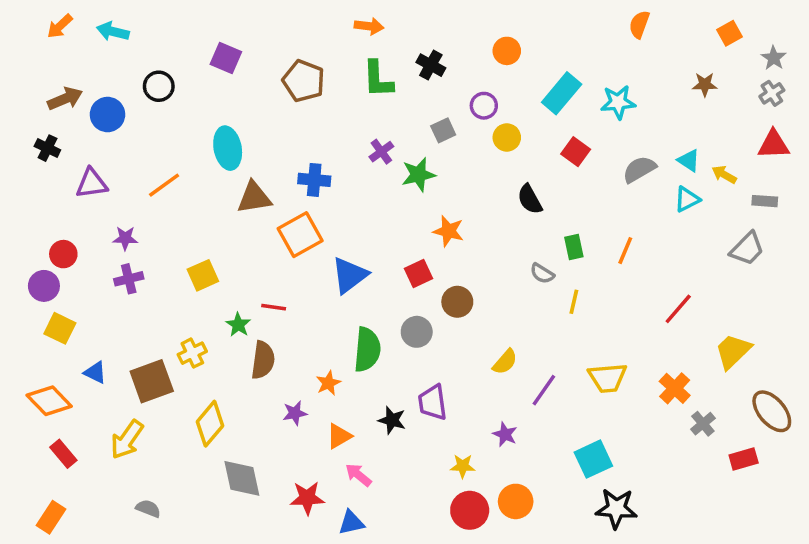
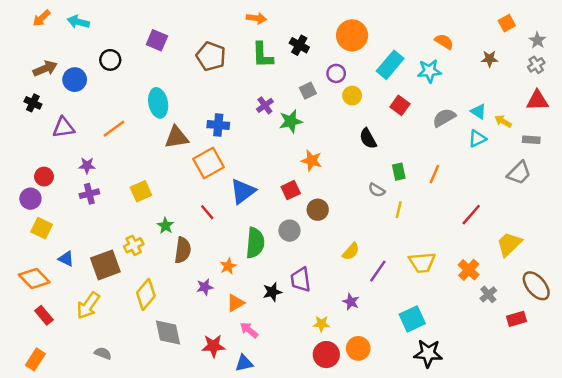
orange semicircle: (639, 24) -> (444, 42), moved, turned 102
orange circle: (507, 51) -> (352, 35), size x1.6
red line: (274, 307) -> (207, 212), moved, turned 42
black star: (392, 420) -> (272, 292), turned -30

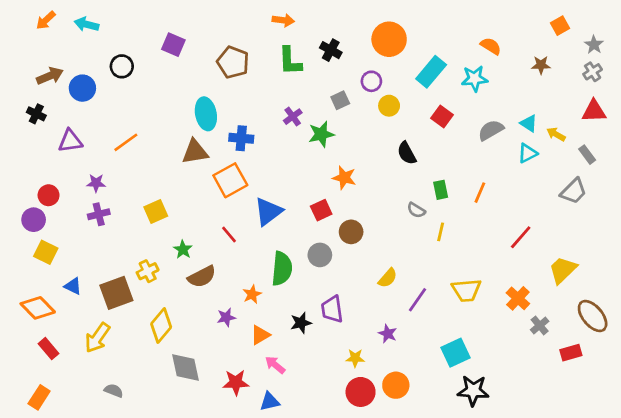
cyan ellipse: (158, 103) -> (206, 114), moved
gray rectangle: (531, 140) -> (587, 155), turned 49
brown semicircle: (183, 250) -> (202, 277), turned 55

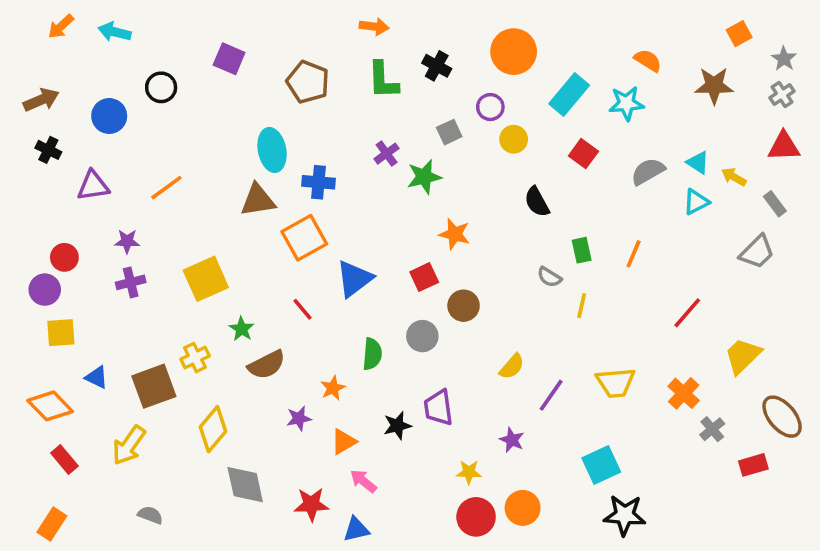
brown star: (541, 65) -> (714, 86), size x1.5
brown arrow: (50, 76) -> (41, 100), moved
yellow square: (156, 212) -> (206, 279), size x1.4
yellow square: (46, 252) -> (61, 333), turned -30
green semicircle: (282, 269) -> (372, 354), size x0.7

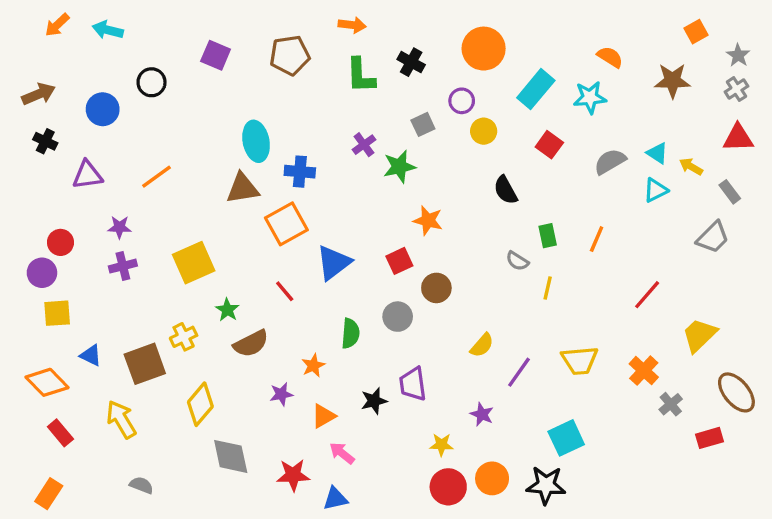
brown pentagon: (308, 82) -> (290, 55), moved, turned -30
yellow arrow: (129, 445) -> (121, 419), turned 114
black star: (625, 515) -> (546, 485), moved

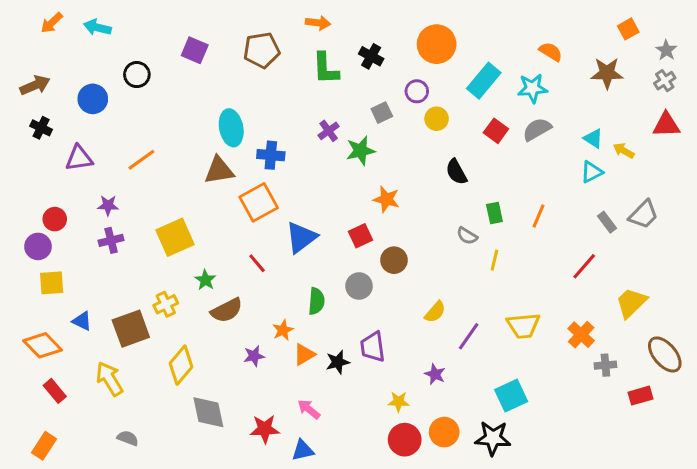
gray semicircle: (610, 161) -> (537, 129), moved
gray rectangle: (730, 192) -> (607, 222), moved
gray cross: (671, 404) -> (605, 365), turned 35
orange triangle: (323, 416) -> (304, 354), moved

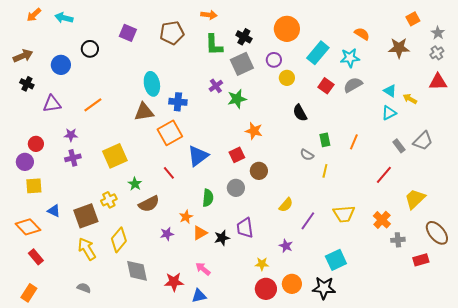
gray square: (382, 113) -> (242, 64), moved, size x1.6
yellow arrow: (110, 379) -> (87, 249), moved

